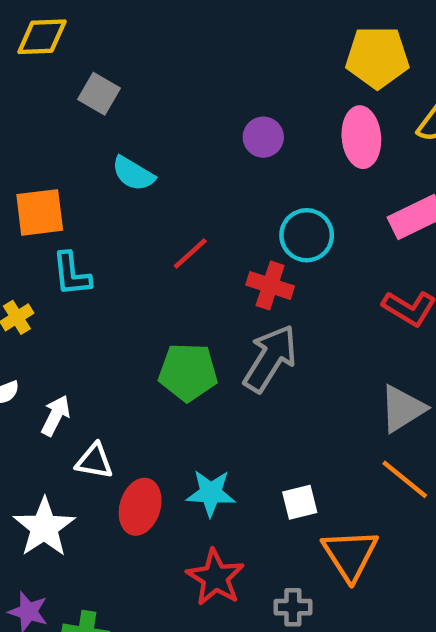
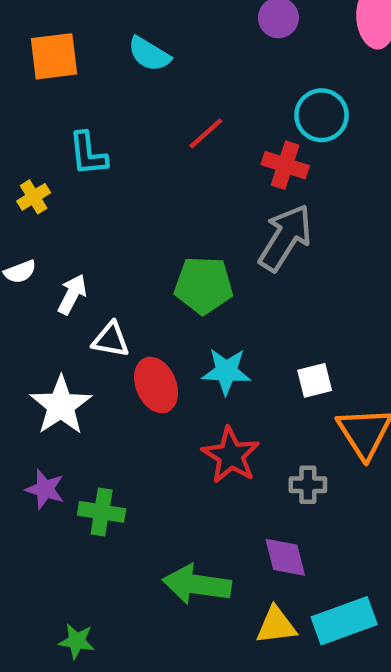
orange square: (40, 212) -> (54, 56), moved
green pentagon: (188, 372) -> (204, 285), moved
red ellipse: (140, 507) -> (156, 385), turned -40

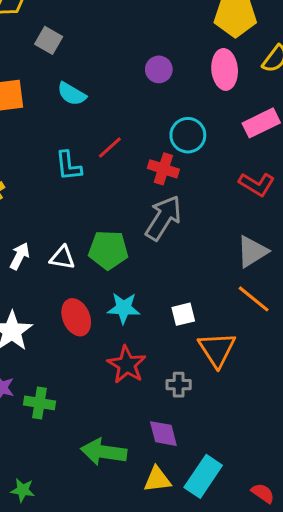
cyan L-shape: (88, 154) -> (69, 166), moved
white triangle: (111, 340) -> (62, 258), moved
cyan rectangle: (344, 621) -> (203, 476), turned -36

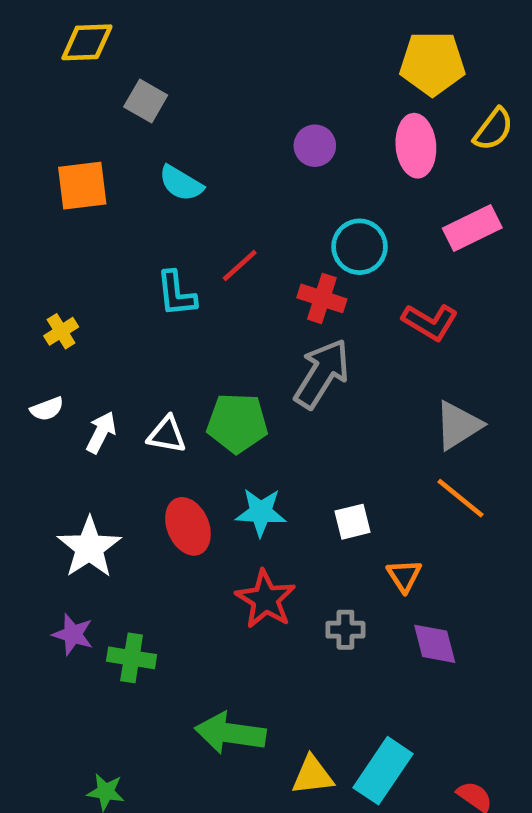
red L-shape: (257, 184) -> (430, 322), moved
orange triangle: (217, 349) -> (404, 576), size x0.6
purple diamond: (163, 434) -> (435, 644), moved

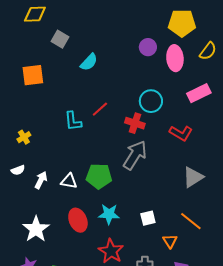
purple circle: (315, 146) -> (148, 47), moved
cyan semicircle: (181, 183) -> (89, 62), moved, turned -78
orange line: (461, 498) -> (191, 221), moved

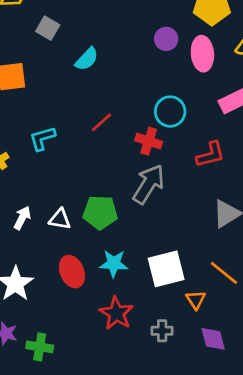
cyan L-shape: (73, 121) -> (42, 138), moved, turned 80
red L-shape: (181, 133) -> (210, 155), turned -45
white square: (148, 218) -> (166, 269), size x1.8

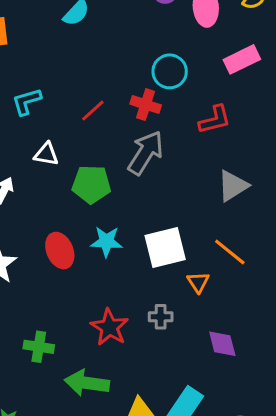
red line: (102, 122) -> (93, 111), moved
white triangle: (60, 219) -> (46, 154), moved
red star: (116, 313) -> (109, 327), moved
purple diamond: (213, 339) -> (222, 344), moved
green cross: (40, 347) -> (39, 347), moved

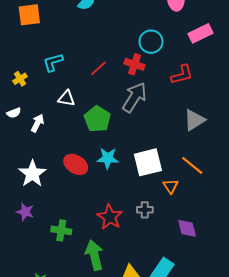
green pentagon: (91, 184) -> (97, 119), turned 30
red ellipse: (60, 251) -> (76, 164), turned -35
green arrow: (87, 383) -> (94, 255), turned 68

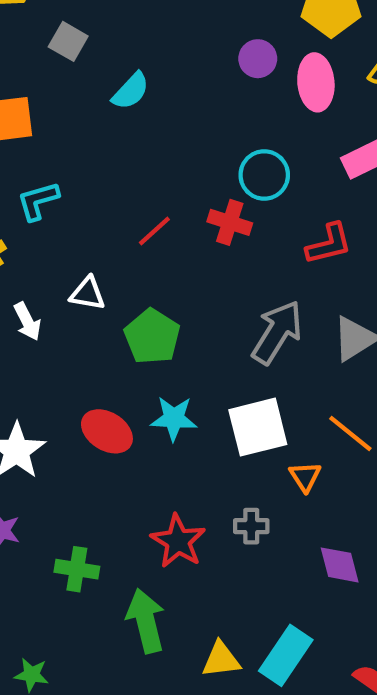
cyan L-shape: (53, 62) -> (38, 201), moved
gray arrow: (134, 97) -> (277, 332), moved
white arrow: (38, 123) -> (27, 321), moved, turned 126

